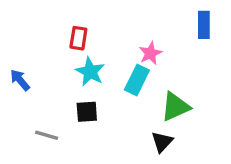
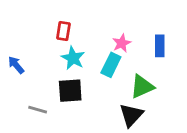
blue rectangle: (204, 25) -> (160, 46), moved
black square: (87, 112) -> (70, 91), size x1.4
black triangle: (162, 142) -> (131, 115), size x1.4

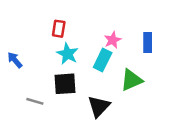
black triangle: (131, 115) -> (99, 106), moved

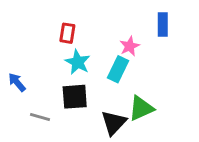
blue rectangle: (148, 42) -> (163, 25), moved
blue arrow: (15, 60) -> (17, 82), moved
green triangle: (131, 80) -> (141, 108), moved

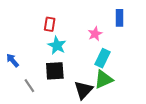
cyan rectangle: (118, 69) -> (102, 58), moved
gray line: (40, 117) -> (29, 86), turned 40

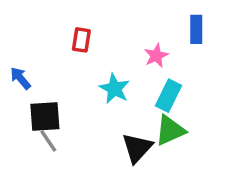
cyan star: (57, 45) -> (114, 89), moved
blue arrow: (12, 60) -> (20, 78), moved
black square: (55, 71) -> (45, 117), moved

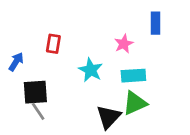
red rectangle: (81, 40) -> (53, 44), moved
blue arrow: (20, 78) -> (16, 62), turned 72
cyan rectangle: (168, 96) -> (133, 76), turned 60

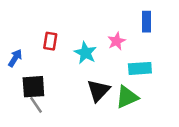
cyan star: (91, 70) -> (85, 53), moved
cyan rectangle: (133, 76) -> (140, 68), moved
black triangle: (109, 117) -> (98, 91), moved

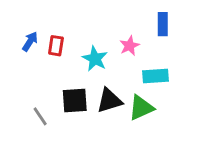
blue arrow: (15, 58) -> (30, 41), moved
black square: (33, 87) -> (75, 101), moved
black triangle: (98, 91) -> (109, 101), turned 30

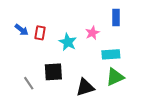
blue arrow: (30, 41) -> (22, 30), turned 96
black triangle: (109, 101) -> (85, 87), moved
green triangle: (141, 108) -> (115, 77), moved

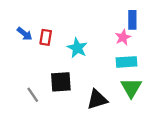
pink star: (92, 33) -> (123, 37), moved
green triangle: (115, 77) -> (131, 88), turned -36

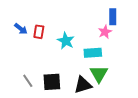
cyan rectangle: (126, 62) -> (93, 53), moved
black square: (61, 82) -> (52, 82), moved
green triangle: (131, 88) -> (99, 74), moved

